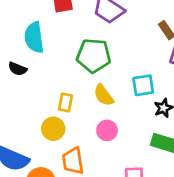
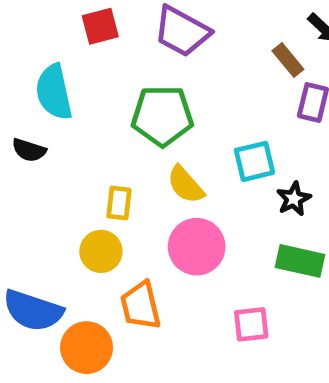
pink circle: (107, 130) -> (197, 247), size x1.5

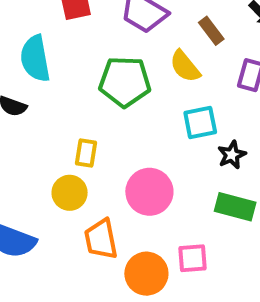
brown rectangle: (288, 60) -> (211, 31), moved
yellow semicircle: (186, 185) -> (185, 66), moved
orange circle: (87, 348) -> (146, 274), moved

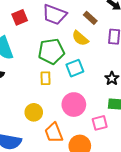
cyan square: (200, 122) -> (75, 68), moved
yellow rectangle: (86, 153) -> (46, 78), moved
pink square: (193, 258) -> (100, 123), moved

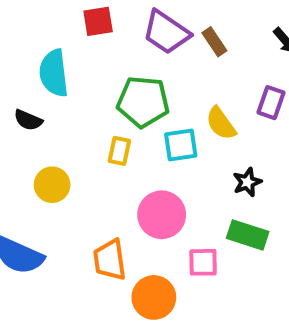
brown rectangle: (90, 18) -> (214, 42), moved
yellow semicircle: (80, 38) -> (221, 123), moved
yellow circle: (34, 112) -> (52, 185), moved

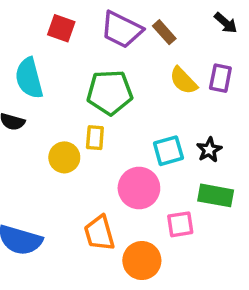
red square: (98, 21) -> (61, 28), turned 36
yellow semicircle: (221, 123) -> (183, 81), moved
cyan square: (181, 145) -> (168, 151), moved
yellow circle: (52, 185) -> (64, 157), moved

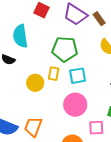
cyan square: (168, 151) -> (78, 76), moved
orange trapezoid: (99, 233) -> (33, 127), moved, turned 30

